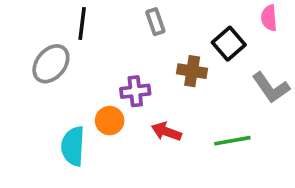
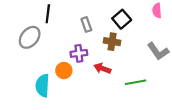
gray rectangle: (155, 22) -> (86, 24), moved
black square: (229, 44) -> (122, 19), moved
red arrow: (166, 132) -> (102, 68), moved

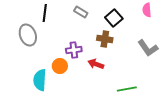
gray rectangle: (86, 24) -> (81, 12), moved, turned -40
gray ellipse: (30, 37) -> (28, 35), turned -60
green line: (136, 82) -> (127, 89), moved

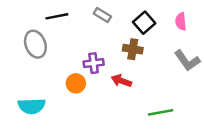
pink semicircle: (147, 10) -> (181, 21), moved
black line: (45, 13) -> (57, 16), turned 72
cyan semicircle: (40, 80) -> (32, 106), moved, turned -95

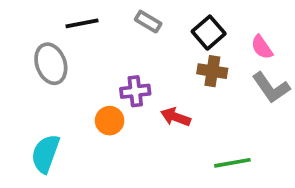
pink semicircle: (181, 21) -> (262, 47), moved, turned -30
brown cross: (133, 49) -> (212, 71), moved
cyan semicircle: (32, 106) -> (45, 154), turned 112

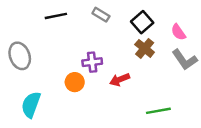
gray ellipse: (51, 64) -> (20, 56), moved
brown cross: (212, 71) -> (145, 48), turned 30
red arrow: (176, 117) -> (120, 80), turned -42

